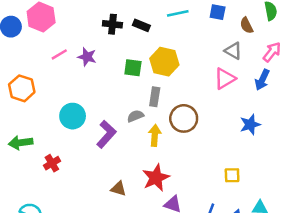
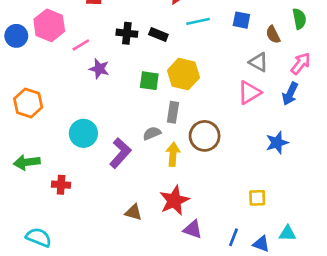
pink line: (59, 54) -> (81, 45), moved
red cross: (52, 163) -> (61, 185), turned 35

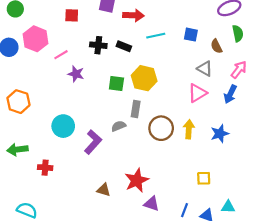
yellow arrow: (173, 154) -> (189, 129), moved

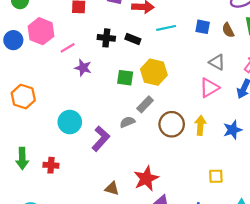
brown semicircle: (216, 46) -> (228, 30), moved
gray rectangle: (136, 109) -> (145, 104), turned 35
green arrow: (17, 149) -> (22, 159), moved, turned -84

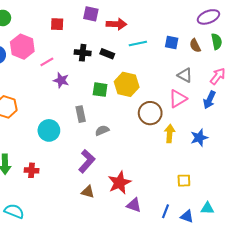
gray rectangle: (145, 104) -> (81, 114), moved, turned -56
brown circle: (172, 124) -> (150, 113), moved
purple L-shape: (101, 139) -> (87, 161), moved

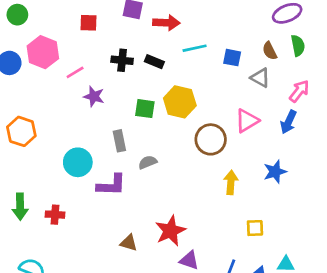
blue square: (172, 43) -> (232, 58), moved
gray triangle: (185, 75) -> (260, 78), moved
yellow arrow: (170, 134) -> (231, 182), moved
purple L-shape: (87, 161) -> (111, 185), moved, turned 50

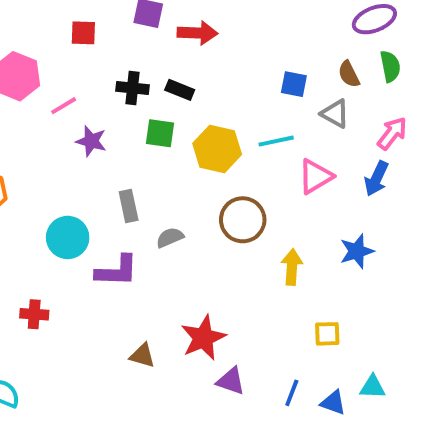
cyan line: (195, 48) -> (276, 141), moved
green square: (145, 109) -> (160, 133), moved
brown circle: (211, 139) -> (243, 220), moved

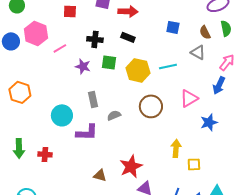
blue square: (294, 84) -> (173, 27), moved
black rectangle: (180, 90) -> (128, 37), moved
purple star: (91, 141) -> (83, 66), moved
pink triangle: (315, 177) -> (189, 98), moved
yellow arrow: (292, 267) -> (176, 148), moved

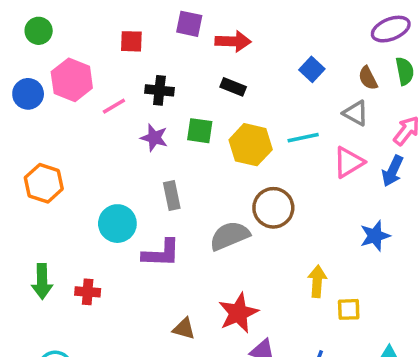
blue square: (173, 27) -> (312, 69), turned 32
black cross: (95, 39) -> (159, 90), moved
pink triangle: (189, 98) -> (349, 162), moved
gray semicircle: (114, 115) -> (230, 236), moved, size x1.6

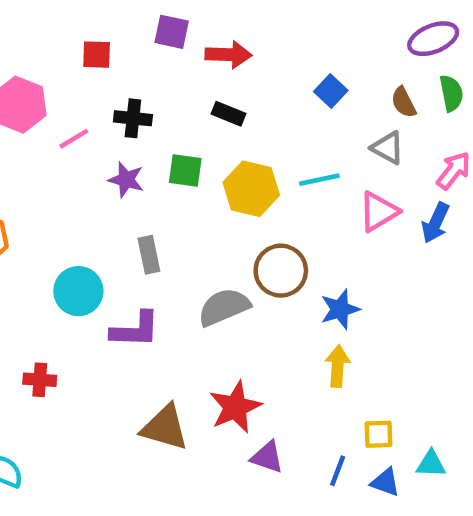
blue star: (375, 236) -> (340, 309), moved
yellow square: (349, 309) -> (379, 434), moved
brown triangle: (184, 329) -> (165, 428), size x1.6

